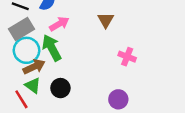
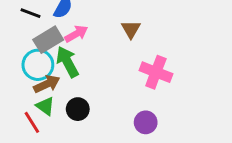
gray rectangle: (21, 29) -> (48, 40), moved
pink cross: (127, 57) -> (156, 72), size x1.5

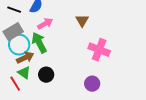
gray rectangle: (48, 40) -> (13, 32), moved

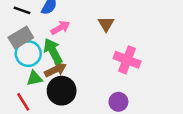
brown arrow: (25, 58) -> (55, 70), moved
green triangle: (24, 73) -> (34, 78), moved, turned -48
black circle: (46, 75) -> (62, 91), size x1.5

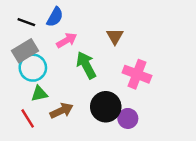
green arrow: (53, 51) -> (86, 65), moved
brown arrow: (55, 70) -> (61, 111), moved
black circle: (62, 91) -> (106, 107), moved

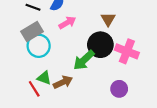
green arrow: (86, 65) -> (84, 60), moved, turned -105
green triangle: (39, 94) -> (44, 78), moved, turned 32
black circle: (106, 107) -> (100, 45), moved

